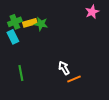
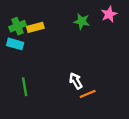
green star: (41, 24) -> (82, 21), moved
cyan rectangle: (13, 37) -> (15, 44), turned -48

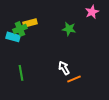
green star: (82, 21) -> (69, 29), moved
green cross: (18, 26) -> (20, 29), moved

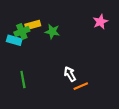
pink star: (92, 12) -> (100, 22), moved
green star: (69, 29) -> (52, 32), moved

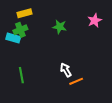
yellow rectangle: (33, 25) -> (25, 13), moved
green star: (52, 32) -> (60, 27), moved

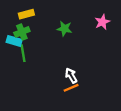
green line: (21, 75) -> (23, 53), moved
orange line: (76, 81) -> (71, 88), moved

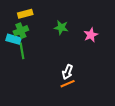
pink star: (102, 22) -> (91, 35), moved
white arrow: (71, 76) -> (68, 72), turned -128

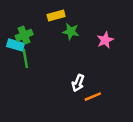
yellow rectangle: (25, 14) -> (56, 16), moved
orange line: (68, 84) -> (93, 97), moved

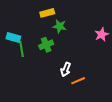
green cross: (24, 35) -> (46, 45), moved
pink star: (105, 40) -> (102, 35), moved

